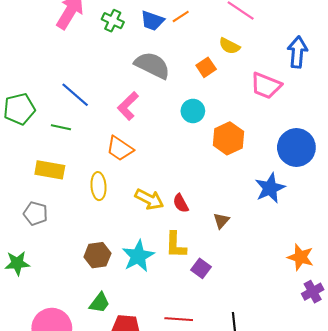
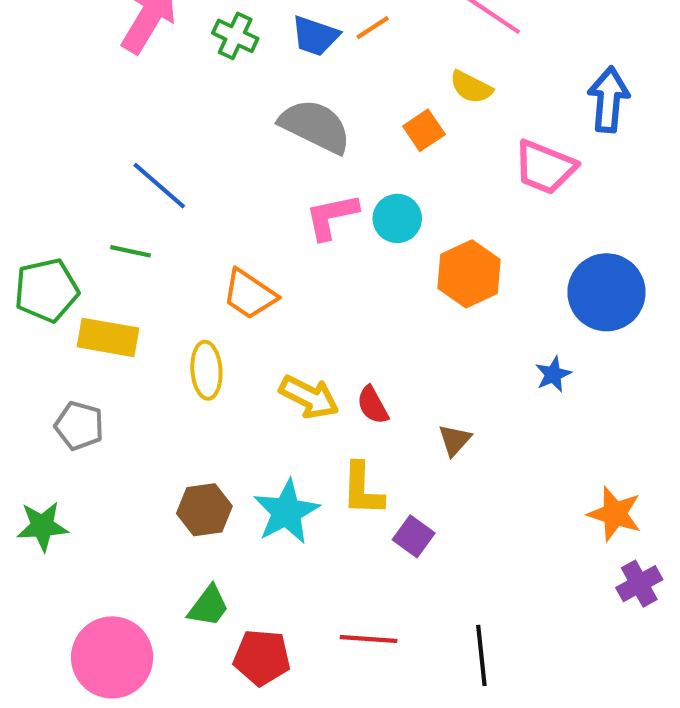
pink L-shape: (128, 106) -> (332, 216), moved, turned 32
green pentagon: (19, 109) -> (46, 290), moved
blue star: (270, 188) -> (553, 374), size x0.6

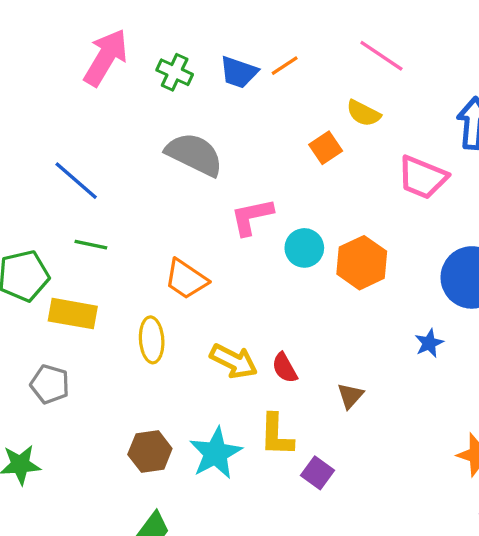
gray semicircle: (315, 126) -> (194, 154), moved
blue line: (159, 186) -> (76, 181), moved
cyan circle: (397, 218) -> (304, 248), moved

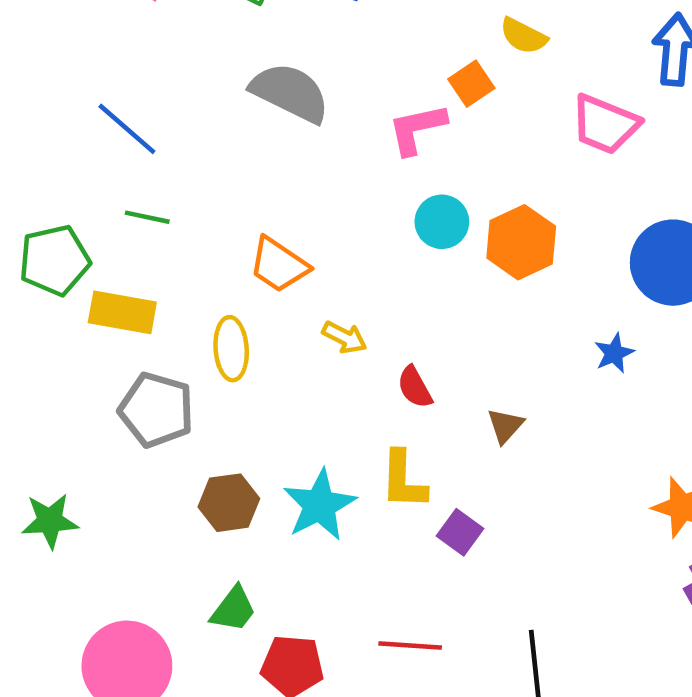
pink L-shape: (252, 217) -> (417, 129), moved
yellow arrow: (234, 361) -> (344, 337), moved, size x0.7
gray pentagon: (50, 384) -> (156, 410), moved, size x1.4

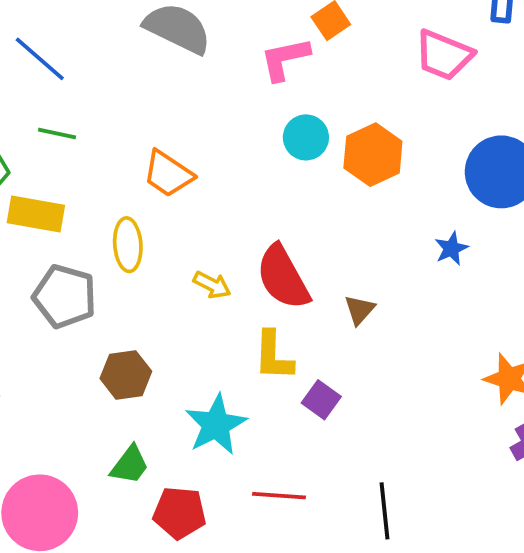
yellow arrow: (344, 337) -> (212, 285), moved
red semicircle: (415, 387) -> (283, 277), size x1.8
cyan star: (320, 505) -> (216, 425), moved

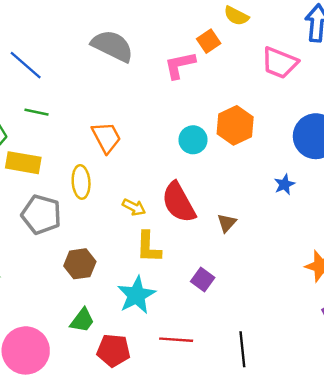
cyan circle: (306, 137) -> (193, 140), moved
orange trapezoid: (168, 174) -> (106, 137), turned -152
yellow L-shape: (273, 356) -> (148, 247), moved

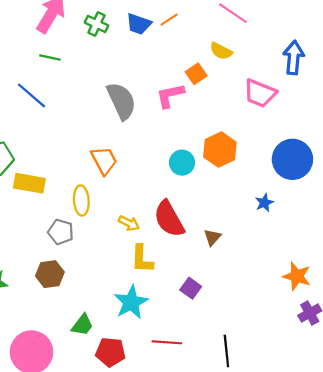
gray semicircle: (112, 46) -> (121, 101), moved, turned 39
green line: (37, 112) -> (50, 58), moved
gray pentagon: (41, 214) -> (61, 232), moved, size x0.7
brown hexagon: (80, 264) -> (50, 274), moved

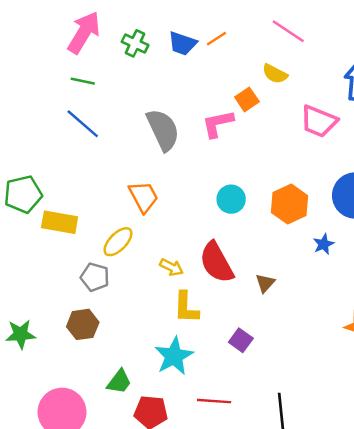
blue line: (31, 95) -> (83, 124), moved
orange hexagon: (220, 150) -> (290, 204), moved
yellow ellipse: (81, 200) -> (118, 242), turned 48

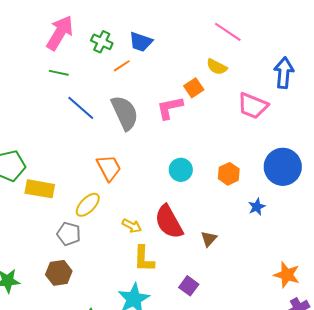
orange line: (217, 39) -> (122, 66), moved
blue line: (83, 124) -> (81, 108), moved
orange hexagon: (290, 204) -> (229, 174), size x0.7

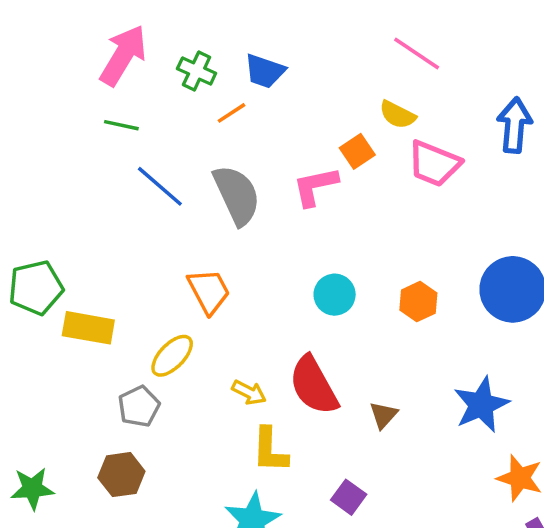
pink trapezoid: (253, 106) -> (434, 164), moved
blue star: (257, 207) -> (481, 405), moved, size x1.8
gray pentagon: (69, 234) -> (139, 406), turned 30

